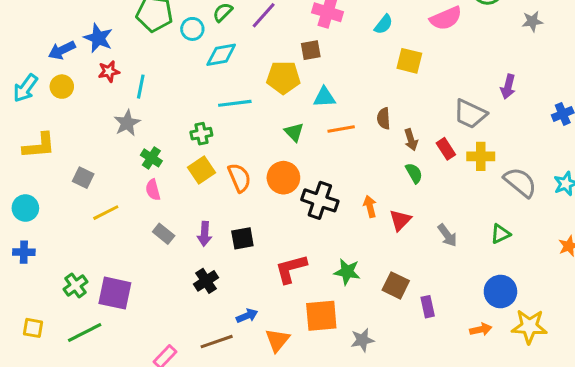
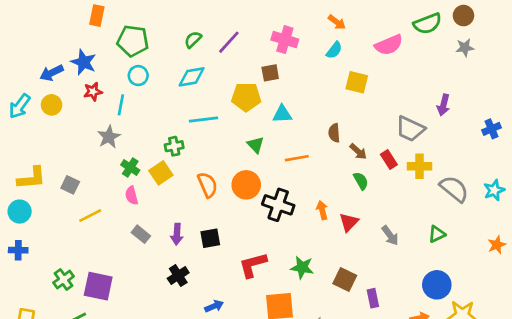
cyan circle: (192, 29) -> (138, 76), moved
orange line: (341, 129) -> (297, 158), moved
brown arrow: (411, 140) -> (358, 152), turned -30
yellow L-shape: (39, 146) -> (32, 178), moved
yellow square: (201, 170) -> (161, 173), moved

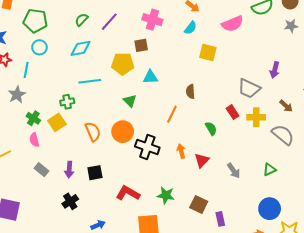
brown arrow: (358, 152) -> (286, 106), moved
orange line: (297, 158) -> (172, 114), moved, turned -54
red L-shape: (253, 265) -> (128, 193), turned 45

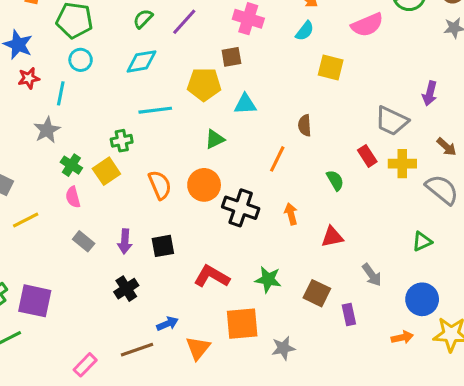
green triangle: (130, 101) -> (215, 139), turned 48
red triangle: (202, 160) -> (332, 237), moved, turned 35
gray arrow: (234, 171) -> (372, 275), moved

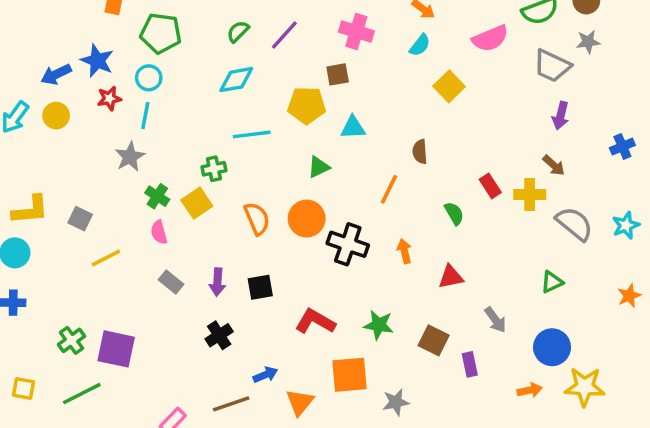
cyan circle: (81, 60) -> (149, 78), moved
yellow square: (331, 68) -> (449, 86), turned 32
gray trapezoid: (392, 121) -> (552, 66), moved
brown arrow: (447, 147) -> (554, 165), moved

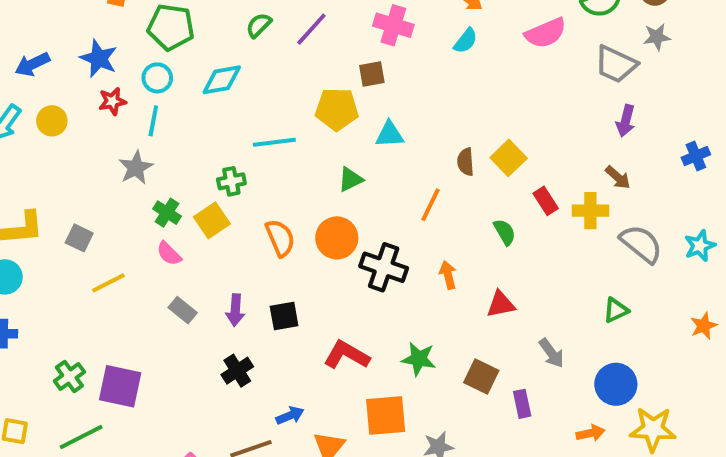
blue arrow: (56, 74) -> (32, 64), moved
cyan diamond: (236, 80) -> (222, 80), moved
yellow square: (449, 86) -> (509, 158), moved
pink semicircle: (159, 232) -> (169, 254), turned -30

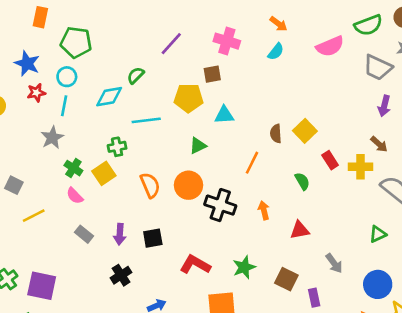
green semicircle: (259, 25) -> (136, 75), moved
cyan diamond: (222, 80) -> (109, 97), moved
green star: (419, 359) -> (244, 267), turned -30

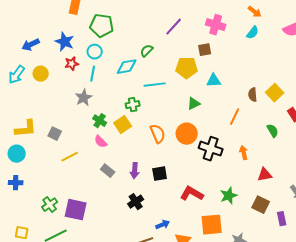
red triangle: (300, 230) -> (265, 175), moved

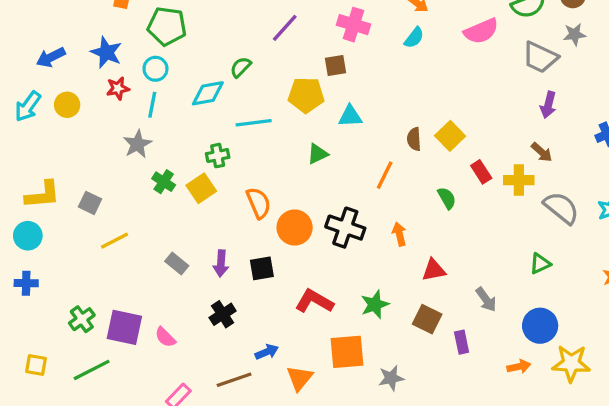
orange circle: (187, 134) -> (295, 228), moved
pink semicircle: (101, 142) -> (165, 337), moved

